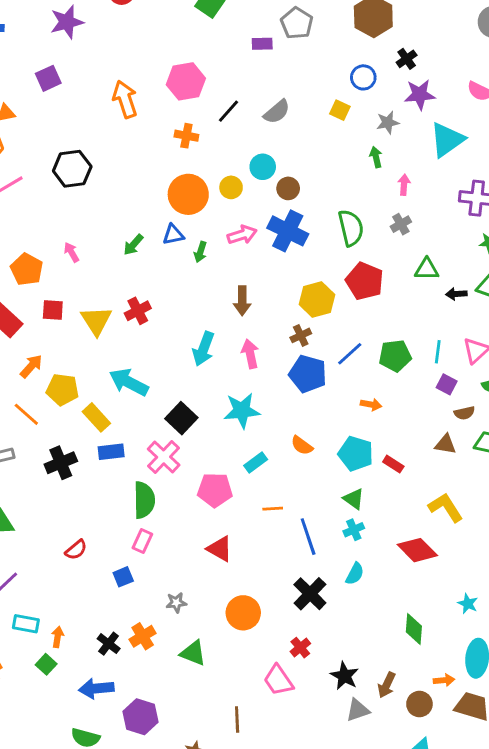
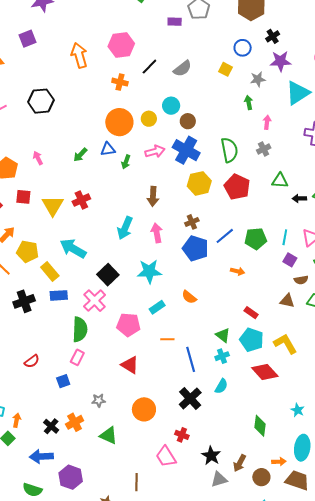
yellow hexagon: (317, 300) -> (199, 183), moved
cyan pentagon: (356, 454) -> (252, 340), moved
red cross: (300, 648) -> (182, 435), turned -32

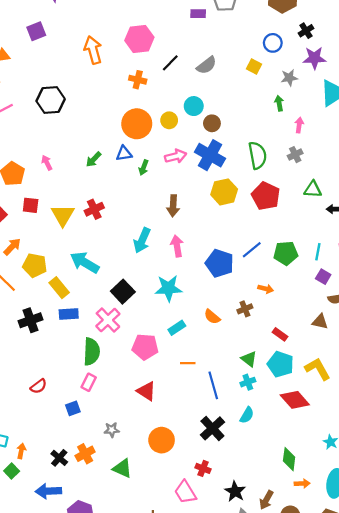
brown cross: (192, 222) -> (245, 309), moved
orange arrow: (279, 462) -> (302, 484), moved

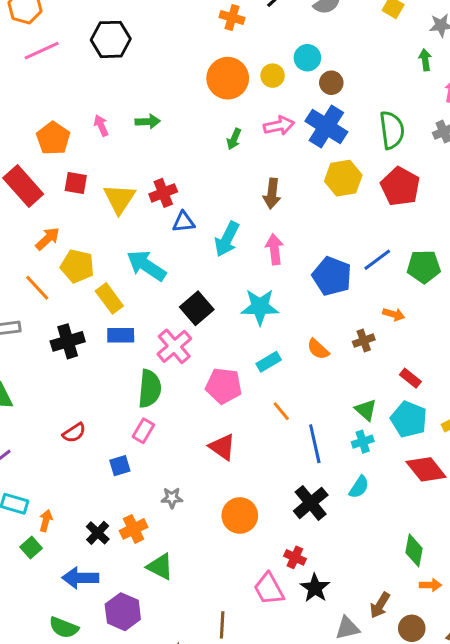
blue triangle: (124, 154) -> (183, 222), moved
green arrow: (94, 159) -> (148, 122), moved, turned -140
orange line: (188, 363) -> (281, 411), turned 48
green triangle: (122, 468) -> (160, 567), moved
black star: (235, 491) -> (315, 588), moved

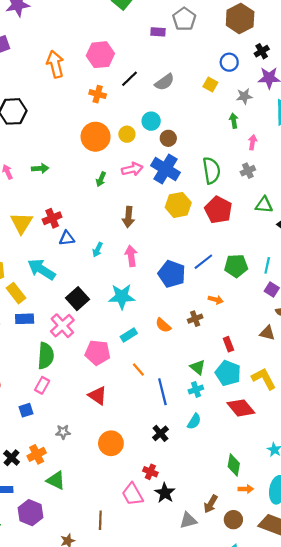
cyan arrow: (227, 239) -> (98, 250), size x0.6
red rectangle: (410, 378) -> (228, 344), turned 32
black cross: (311, 503) -> (160, 433), size x0.7

